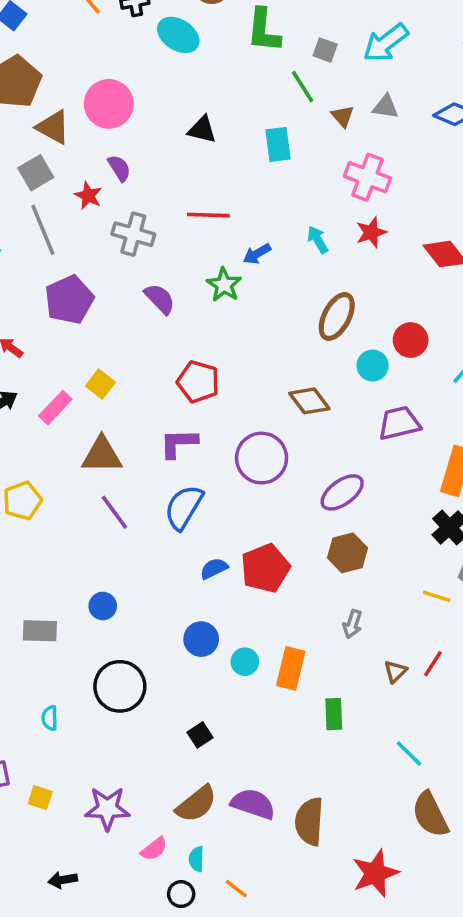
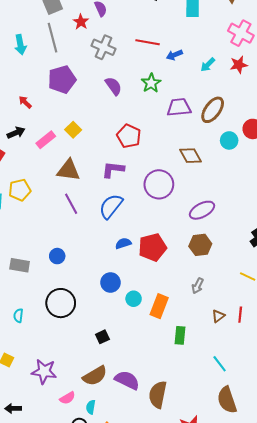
cyan arrow: (318, 240) -> (208, 65), turned -112
blue arrow: (257, 254) -> (174, 55), moved
purple trapezoid: (399, 423) -> (179, 107), moved
red line: (433, 664) -> (240, 315), turned -35

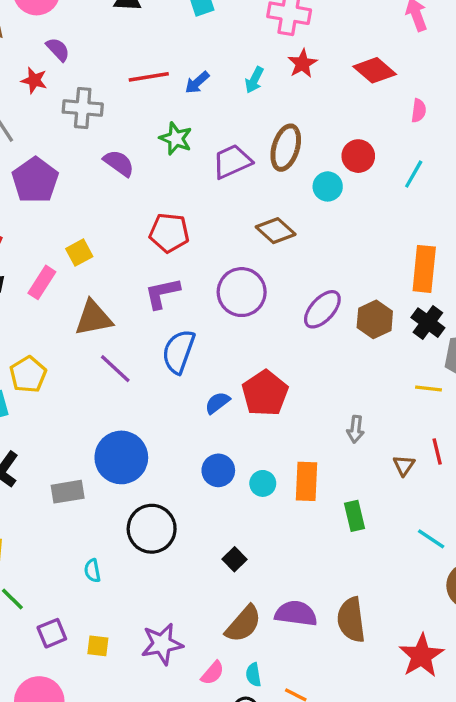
yellow square: (73, 130) -> (79, 253), turned 35
brown hexagon: (200, 245) -> (375, 319), moved
blue circle: (57, 256) -> (121, 457), size x2.0

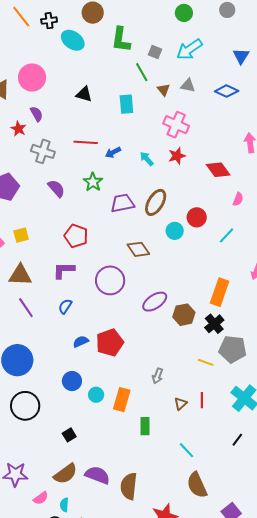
cyan arrow: (254, 80) -> (147, 159), turned 98
blue semicircle: (178, 352) -> (65, 306), size x0.6

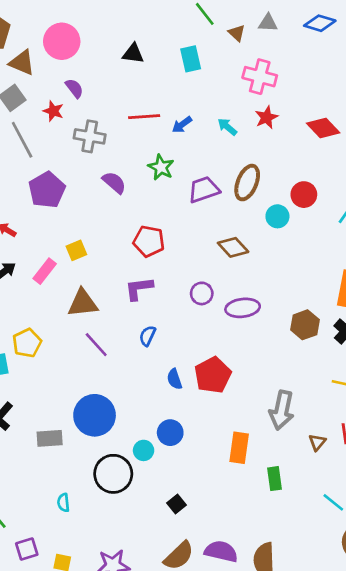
purple circle: (110, 280) -> (202, 293), size x0.6
purple ellipse: (155, 302) -> (243, 308), moved, turned 35
blue semicircle: (81, 342) -> (174, 379), turned -77
gray arrow: (158, 376) -> (282, 410), size x1.8
cyan circle: (96, 395) -> (144, 450), moved

